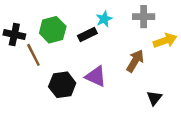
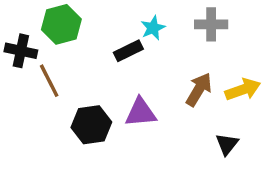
green hexagon: (53, 30) -> (61, 24), moved
yellow arrow: (165, 41) -> (243, 90), moved
purple triangle: (96, 76) -> (141, 112), turned -30

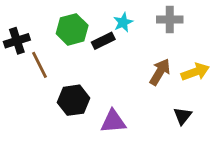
green hexagon: (61, 24) -> (72, 29), moved
black cross: (21, 51) -> (17, 41), turned -30
purple triangle: (141, 112) -> (113, 121), moved

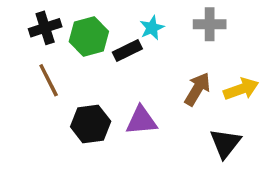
black cross: (17, 41) -> (45, 28), moved
black triangle: (183, 116) -> (225, 143), size x1.4
purple triangle: (113, 121) -> (141, 121), moved

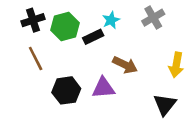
gray cross: (210, 24) -> (153, 18), turned -30
brown arrow: (197, 89) -> (125, 65), moved, turned 85
yellow arrow: (241, 89) -> (176, 65), turned 120

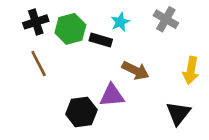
gray cross: (153, 18) -> (166, 19), turned -30
black rectangle: (93, 37) -> (101, 40), turned 42
black hexagon: (66, 90) -> (81, 112), moved

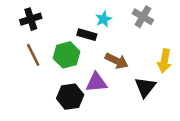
green hexagon: (70, 29) -> (67, 55), moved
black triangle: (178, 113) -> (145, 87), moved

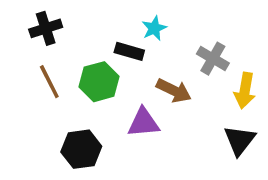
gray cross: (143, 17) -> (213, 59), moved
black triangle: (145, 87) -> (240, 140), moved
black hexagon: (70, 97) -> (81, 149), moved

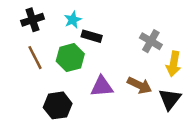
cyan star: (154, 28) -> (73, 20), moved
brown arrow: (174, 91) -> (140, 85), moved

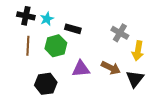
black cross: (32, 20) -> (26, 16), turned 30
cyan star: (73, 20) -> (47, 19), moved
brown line: (35, 58) -> (28, 46), turned 30

